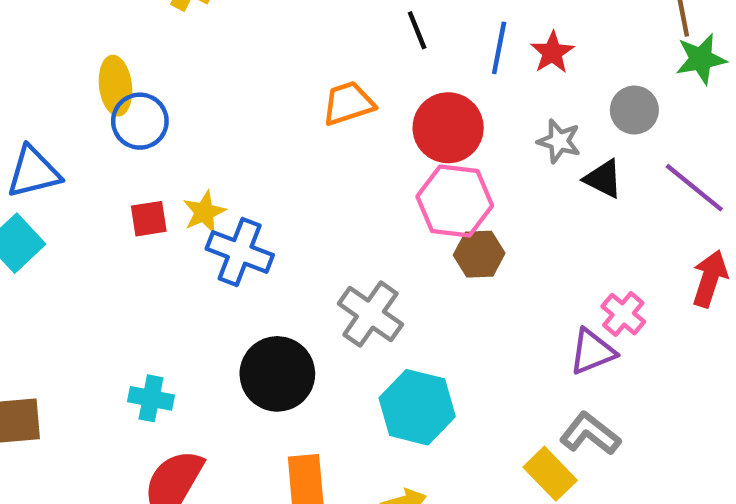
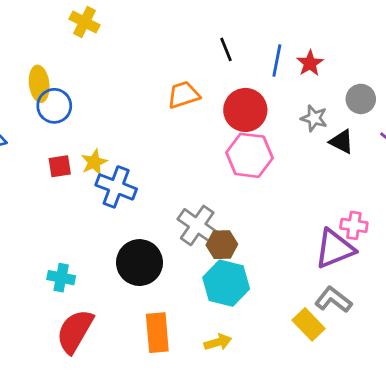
brown hexagon: (479, 254) -> (222, 245), moved
pink cross: (623, 314) -> (354, 225), turned -32
purple triangle: (592, 352) -> (335, 249), size x1.4

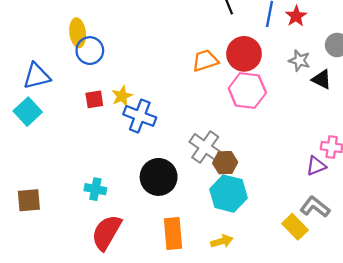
orange trapezoid: (183, 95) -> (205, 61), moved
purple triangle: (335, 249) -> (316, 166), size x0.6

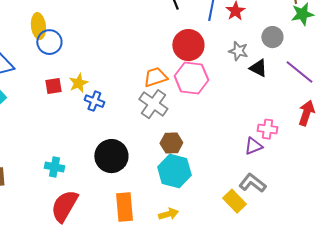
orange trapezoid: (205, 61) -> (155, 77), moved
blue cross: (140, 116) -> (94, 101), size x0.7
gray cross: (205, 147) -> (153, 104), moved

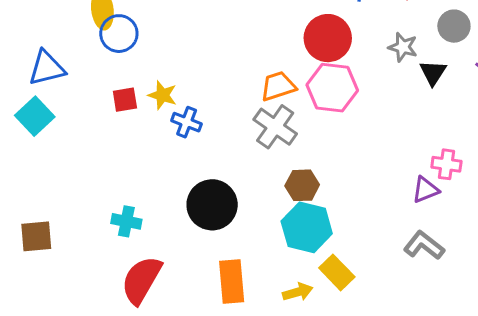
black triangle: (258, 68) -> (433, 73), turned 36
yellow star: (78, 83) -> (162, 95), turned -30
yellow rectangle: (234, 201) -> (337, 272), moved

